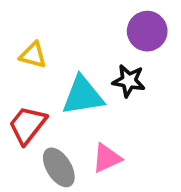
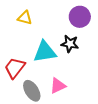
yellow triangle: (33, 55) -> (25, 18), moved

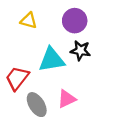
purple circle: (80, 17) -> (75, 21), moved

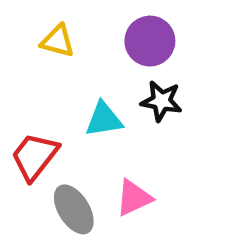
cyan triangle: (52, 60) -> (104, 119), size x0.7

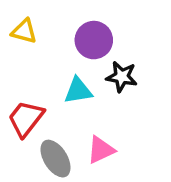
yellow triangle: (58, 41) -> (24, 31), moved
purple circle: (150, 41) -> (94, 40), moved

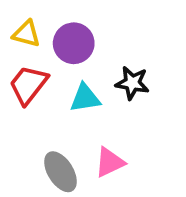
purple circle: (94, 40) -> (74, 43), moved
red trapezoid: (26, 118) -> (28, 85), moved

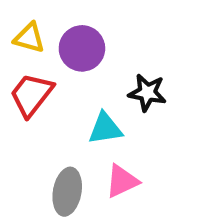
cyan triangle: (85, 98) -> (105, 128), moved
gray ellipse: (60, 172) -> (67, 192), turned 42

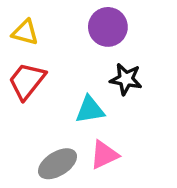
purple circle: (82, 48) -> (108, 27), moved
gray ellipse: (67, 192) -> (57, 164), turned 48

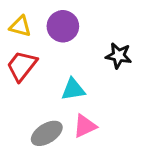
purple circle: (108, 27) -> (63, 26), moved
black star: (126, 79) -> (119, 56), moved

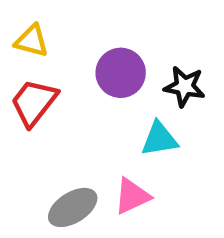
purple circle: (63, 26) -> (121, 73), moved
cyan triangle: (73, 89) -> (159, 139), moved

